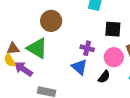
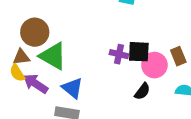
brown circle: (51, 21) -> (35, 32), moved
black square: (113, 29) -> (139, 52), moved
blue triangle: (79, 67) -> (72, 88), moved

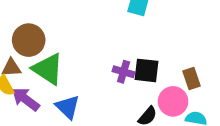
pink circle: (154, 65) -> (173, 101), moved

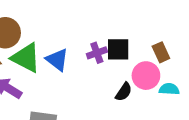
purple cross: (124, 72) -> (97, 53), turned -30
blue triangle: (68, 107) -> (57, 60), moved

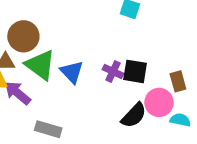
purple cross: (97, 53) -> (113, 71), turned 36
black semicircle: (124, 92) -> (134, 115), size x1.4

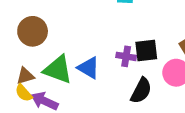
brown circle: (23, 36) -> (33, 31), moved
black semicircle: (134, 115) -> (141, 91), moved

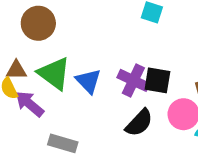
purple cross: (126, 56) -> (133, 80), size x1.4

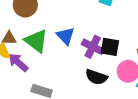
blue triangle: (88, 81) -> (66, 36), moved
black semicircle: (139, 123) -> (96, 77), turned 65

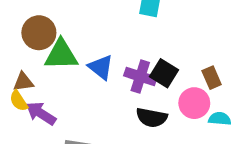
green triangle: (36, 41) -> (61, 55), moved, turned -30
black square: (110, 47) -> (164, 73), turned 30

